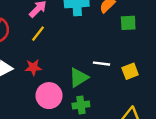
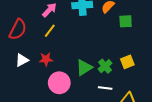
white line: (102, 64) -> (105, 88), moved
green cross: (81, 105) -> (105, 66), moved, turned -32

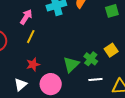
green square: (126, 21) -> (112, 11), moved
white triangle: (22, 60) -> (21, 85), moved

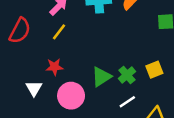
white line: (95, 79) -> (127, 102), turned -40
white triangle: (21, 85) -> (34, 88), turned -32

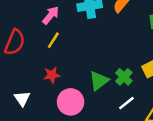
white triangle: (34, 88) -> (22, 99), moved

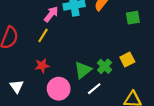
pink arrow: (51, 15) -> (51, 14), moved
white line: (126, 103) -> (94, 89), moved

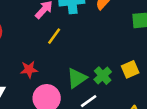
yellow line: (43, 35) -> (54, 36), moved

